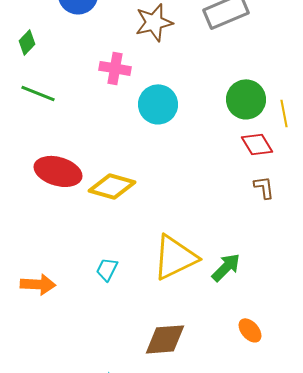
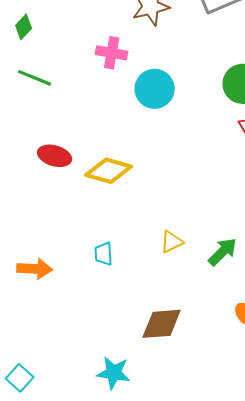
red ellipse: (58, 171) -> (55, 156), size x0.7
yellow triangle: (175, 257) -> (172, 242), size x0.5
cyan trapezoid: (107, 269) -> (104, 254), turned -30

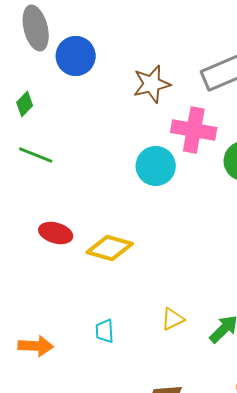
pink cross: (112, 53) -> (194, 130), moved, size x1.4

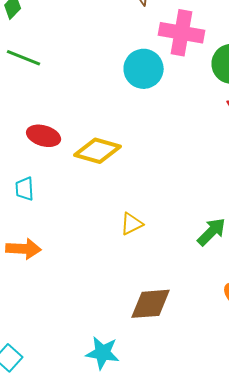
yellow triangle: (173, 319) -> (132, 224), moved
cyan trapezoid: (105, 331) -> (25, 189), moved

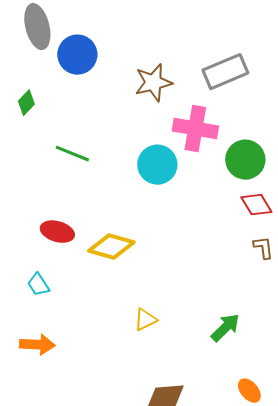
green line: (24, 58) -> (72, 154), moved
cyan trapezoid: (25, 189) -> (38, 285), turned -30

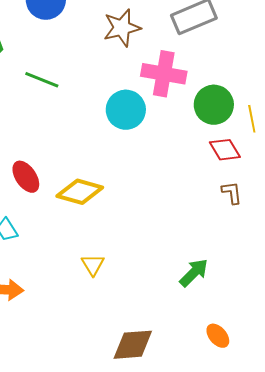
green line: (72, 154) -> (42, 80), moved
red ellipse: (57, 232) -> (26, 177), turned 40
yellow triangle: (145, 320) -> (93, 265), moved, turned -35

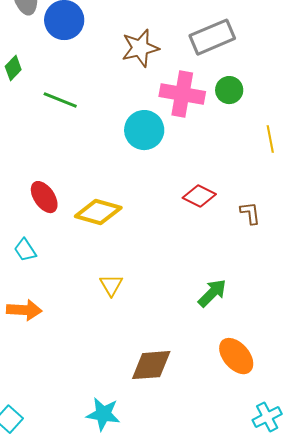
green circle: (214, 105) -> (229, 90), moved, size x0.7
red diamond: (225, 150) -> (199, 196), moved, turned -32
orange ellipse: (218, 336) -> (236, 356), size x1.5

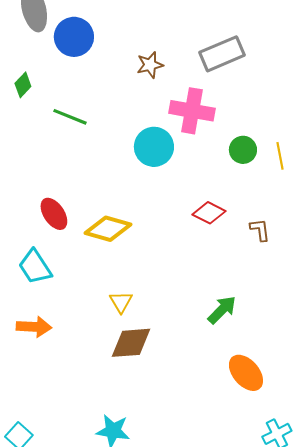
brown star: (140, 48) -> (150, 65), size x0.7
green circle: (229, 90) -> (243, 150), moved
cyan trapezoid: (25, 250) -> (35, 267), size x1.5
brown diamond: (151, 365) -> (131, 343), moved

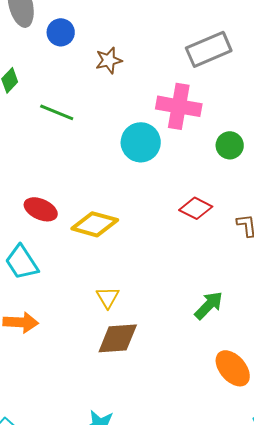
blue circle: (74, 37) -> (61, 32), size x0.7
brown star: (150, 65) -> (109, 60), moved
red ellipse: (54, 214) -> (41, 209), turned -32

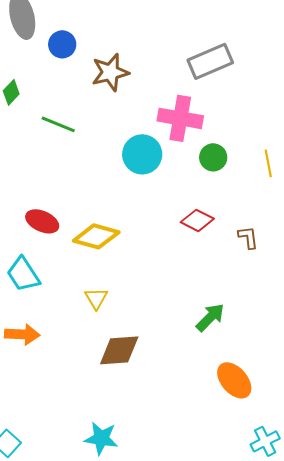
brown star: (109, 60) -> (110, 72), size x1.4
green circle: (230, 145) -> (213, 157), moved
yellow triangle: (108, 297) -> (96, 298), moved

